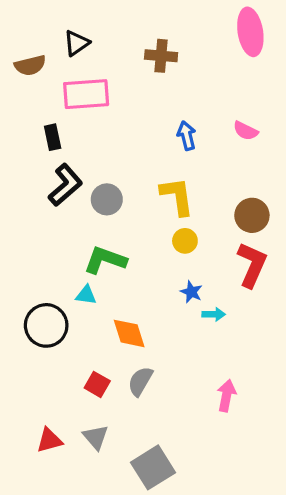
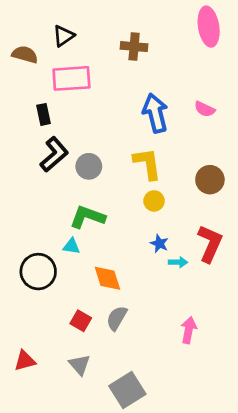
brown semicircle: (30, 65) -> (25, 55), turned -150
blue arrow: (187, 136) -> (155, 113), size x1.6
red L-shape: (252, 265) -> (210, 244), moved
red triangle: (49, 440) -> (25, 361), moved

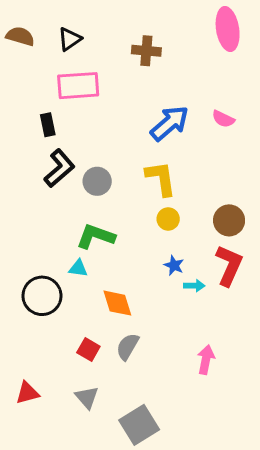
brown semicircle: (25, 55) -> (20, 36), moved
blue arrow: (155, 113) -> (170, 123), turned 63
brown circle: (210, 180) -> (229, 220), moved

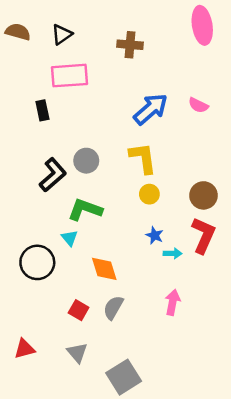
black L-shape: (59, 168) -> (53, 175), moved
cyan triangle: (78, 268) -> (70, 238), turned 42
pink arrow: (206, 360) -> (173, 302), moved

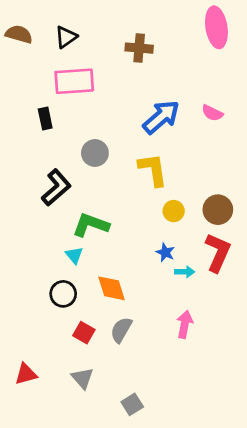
gray circle: (86, 161) -> (95, 153), moved
yellow circle: (149, 194) -> (174, 211), moved
black circle: (37, 262) -> (63, 294), moved, size x0.7
gray square: (124, 377) -> (132, 404), size x0.6

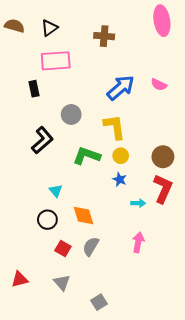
yellow circle: (174, 211) -> (121, 156), moved
green L-shape: (91, 225) -> (87, 156), moved
blue star: (165, 252) -> (120, 179), moved

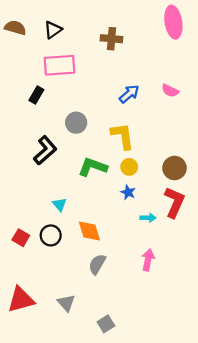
blue arrow: (121, 88) -> (129, 94), size x0.7
black rectangle: (34, 89) -> (36, 95), turned 42
red square: (63, 249) -> (21, 238), moved
red triangle: (20, 279) -> (21, 300), size x1.5

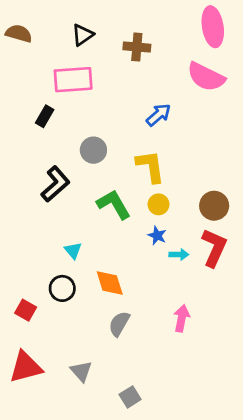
black triangle: (53, 30) -> (83, 35), moved
pink semicircle: (170, 91) -> (206, 77), moved, size x1.8
green L-shape: (93, 167) -> (114, 204), turned 40
cyan arrow: (148, 218) -> (179, 255), moved
red square: (21, 238) -> (26, 310), moved

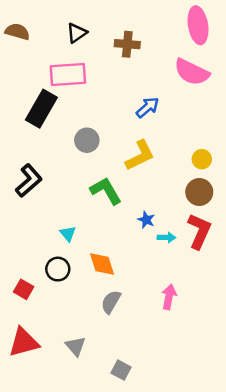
black rectangle: (45, 116) -> (41, 109), size x1.8
yellow L-shape: (150, 166) -> (140, 155), turned 72
black L-shape: (55, 184) -> (29, 181), moved
yellow circle: (159, 204) -> (202, 159), moved
gray square: (130, 397) -> (121, 370), turned -30

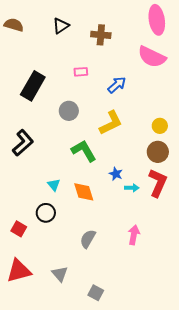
pink rectangle: (68, 75) -> (81, 72), moved, size x0.5
orange diamond: (102, 264) -> (84, 192), moved

